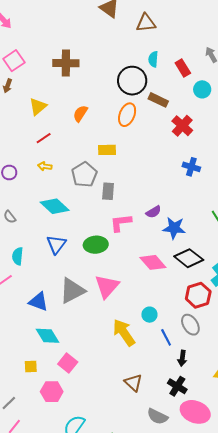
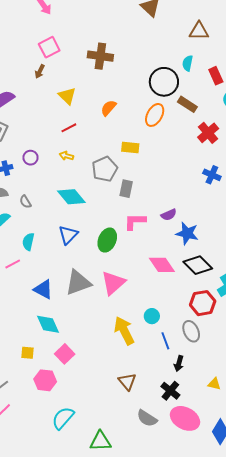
brown triangle: (146, 23) -> (199, 31), moved
yellow triangle: (38, 107) -> (67, 96), turned -42
green ellipse: (96, 245) -> (107, 240), turned -70

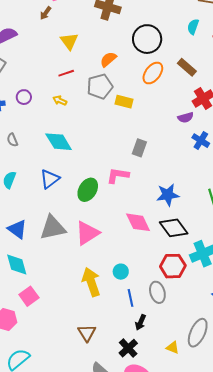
black circle: (164, 82) -> (147, 39), moved
gray pentagon: (105, 169) -> (100, 86), moved
gray rectangle: (126, 189) -> (139, 148), moved
purple semicircle: (169, 215) -> (186, 117), moved
blue star: (187, 233) -> (168, 195), turned -30

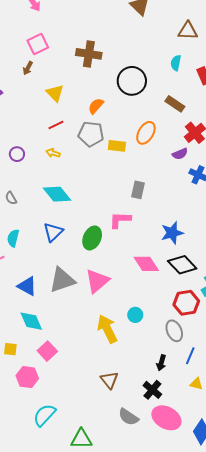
orange ellipse: (153, 73) -> (146, 133), moved
gray pentagon: (100, 86) -> (91, 134), turned 30
blue line: (131, 298) -> (190, 356), moved, turned 42

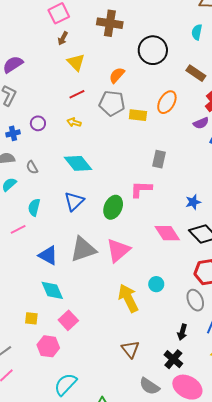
brown arrow: (28, 68) -> (63, 38), moved
blue star: (172, 233) -> (193, 202), size x0.7

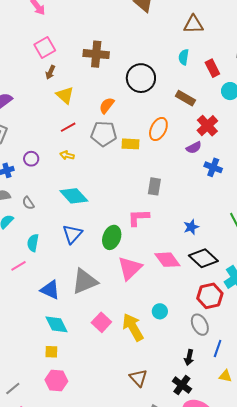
pink triangle: (118, 250) -> (130, 268), moved
yellow square: (31, 318) -> (51, 352), moved
pink square: (68, 320) -> (101, 322), moved

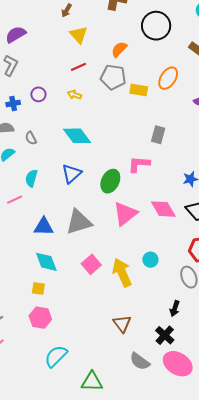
blue triangle: (50, 290) -> (44, 227), turned -30

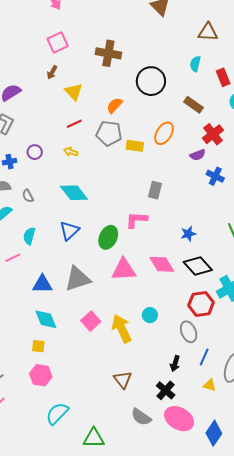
brown arrow: (67, 10) -> (52, 72), moved
pink triangle: (125, 214) -> (124, 270), turned 36

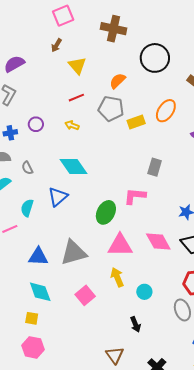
yellow rectangle: (135, 146) -> (136, 122), turned -30
blue triangle: (69, 231) -> (58, 197), moved
yellow arrow: (122, 329) -> (117, 277), moved, size x0.7
black arrow: (175, 364) -> (136, 324), moved, turned -42

